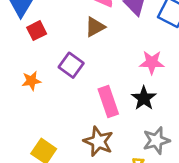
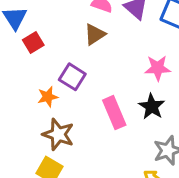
orange star: (31, 81) -> (48, 97), moved
brown star: (98, 141) -> (58, 134), moved

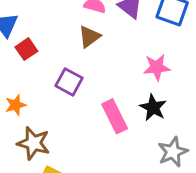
orange star: (48, 97) -> (15, 105), moved
brown star: (58, 134) -> (33, 143), moved

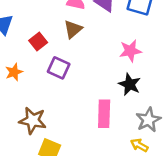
red square: (26, 49) -> (38, 42), moved
orange star: (15, 105) -> (14, 72), moved
pink rectangle: (115, 116) -> (104, 114), moved, turned 32

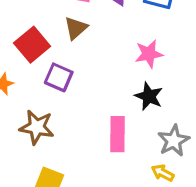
red square: (38, 42) -> (32, 45), size x1.5
brown star: (33, 120) -> (37, 127), moved

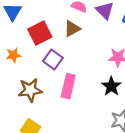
brown star: (37, 127) -> (30, 90), turned -30
pink rectangle: (117, 134) -> (68, 86), moved

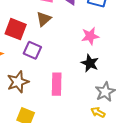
red square: (40, 33) -> (16, 29), turned -30
pink rectangle: (68, 86) -> (57, 84), moved

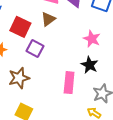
pink star: (90, 36) -> (92, 39), turned 30
pink rectangle: (57, 84) -> (69, 83), moved

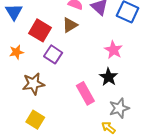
pink rectangle: (69, 83) -> (85, 93), turned -40

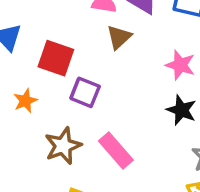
brown triangle: (70, 25) -> (119, 37), moved
pink rectangle: (85, 93) -> (116, 151), moved

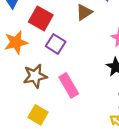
orange star: (25, 101) -> (16, 42), size x1.5

